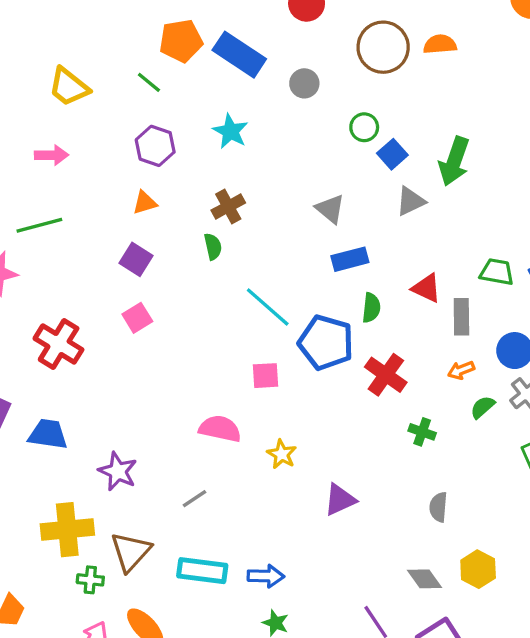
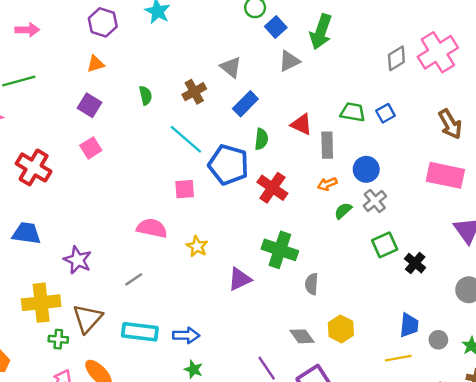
brown cross: (228, 207) -> (194, 92), moved
blue rectangle: (350, 259) -> (245, 104), turned -30
green cross: (422, 432) -> (280, 250), moved, size x1.8

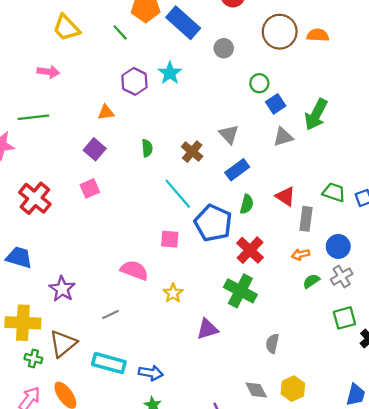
purple hexagon: (103, 22) -> (134, 81), moved
brown cross: (194, 92) -> (192, 152), turned -30
green cross: (280, 250) -> (240, 291), moved

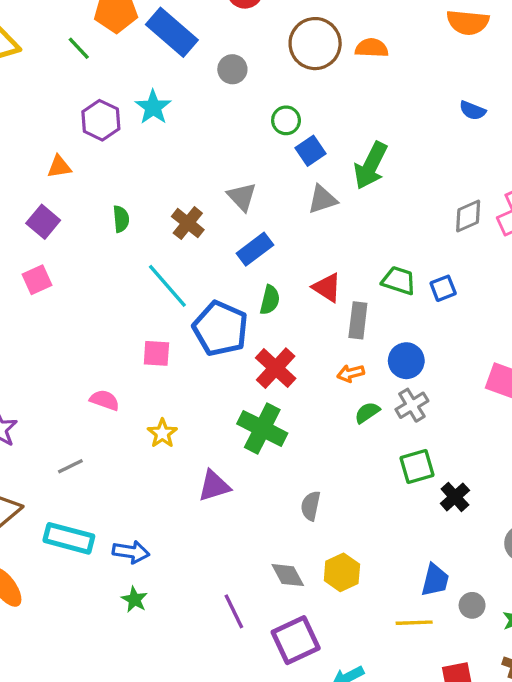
pink semicircle: (134, 270) -> (105, 400), size x0.7

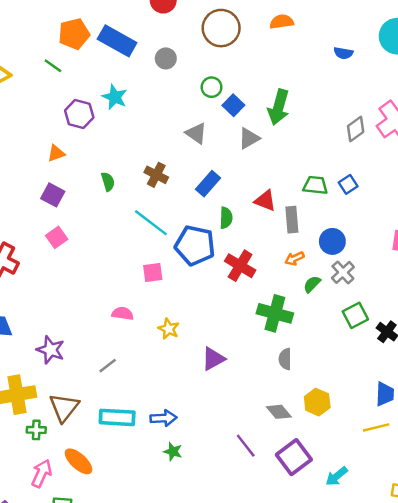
orange semicircle: (372, 48) -> (282, 22), moved
gray triangle: (242, 197) -> (196, 133), moved
green cross: (262, 428) -> (275, 313), moved

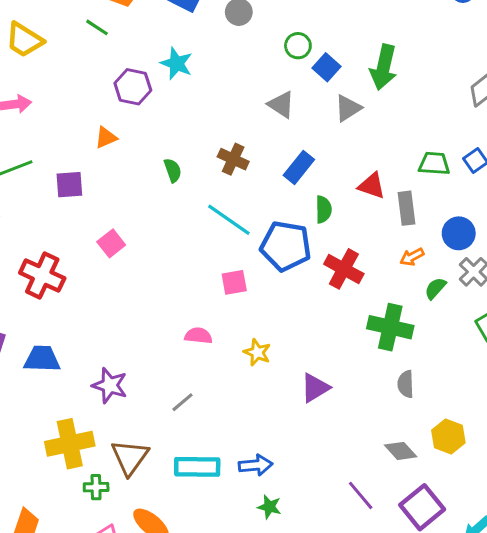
purple square: (53, 195) -> (69, 185), moved, turned -30

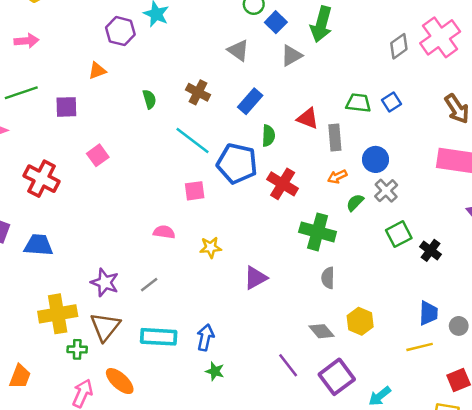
yellow star: (257, 352) -> (211, 247), turned -30
purple star: (110, 385) -> (105, 283), moved
blue arrow: (256, 465) -> (205, 337), turned -75

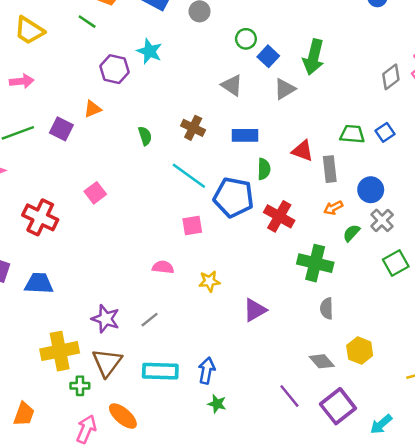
blue rectangle: (250, 101) -> (245, 135), turned 50
purple square: (66, 107) -> (61, 129), moved, turned 30

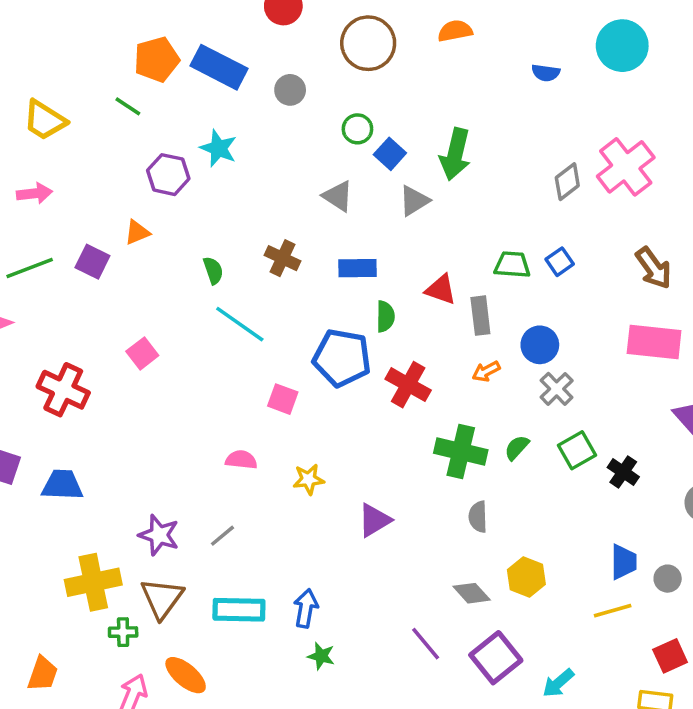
cyan line: (189, 176) -> (240, 324), moved
pink square: (192, 226) -> (283, 399), turned 30
green semicircle: (351, 233) -> (517, 448), moved

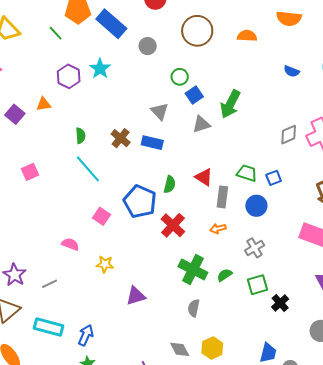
blue rectangle: (358, 268) -> (152, 143), moved
blue circle: (540, 345) -> (256, 206), moved

